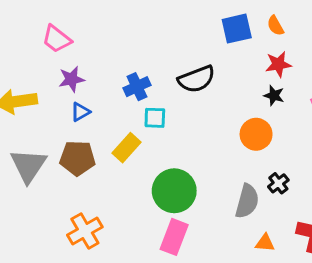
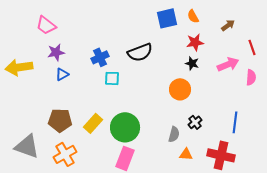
yellow rectangle: (127, 148) -> (93, 123), moved
brown pentagon: (77, 158) -> (60, 120), moved
gray triangle: (28, 165) -> (27, 146), moved, turned -44
gray semicircle: (247, 201) -> (174, 134), size x0.7
orange triangle: (265, 243) -> (186, 154), moved

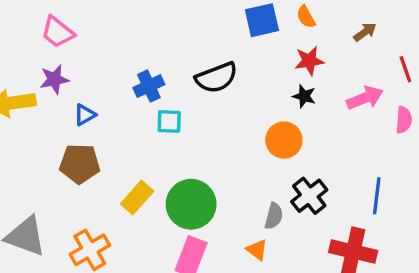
purple star: (56, 52) -> (54, 79), moved
brown pentagon: (60, 120) -> (80, 164), moved
black cross: (195, 122) -> (309, 196), size x1.5
orange triangle: (186, 154) -> (257, 250), moved, turned 32

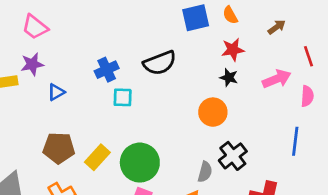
brown pentagon: (80, 164) -> (59, 148), moved
blue line: (377, 196) -> (295, 141), moved

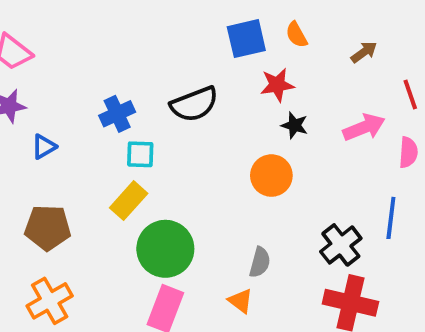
red star: (233, 50) -> (277, 85), moved
black cross: (233, 156) -> (341, 245), moved
yellow rectangle: (97, 157) -> (129, 201), moved

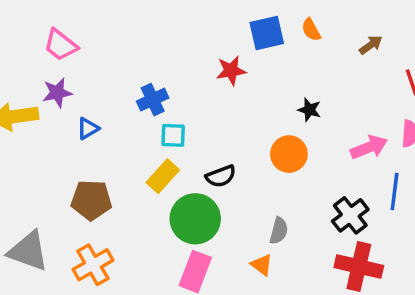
red star: (277, 85) -> (231, 71), moved
black semicircle: (194, 104) -> (221, 176), moved, size x0.7
pink arrow: (364, 127) -> (369, 147), moved

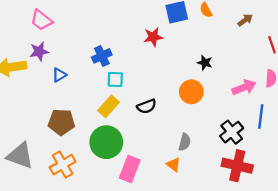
green circle: (195, 219) -> (106, 142), moved

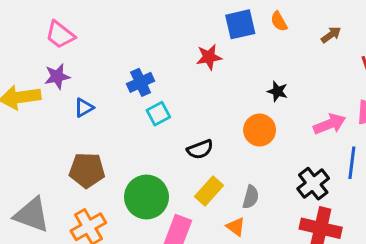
cyan square: (115, 79) -> (158, 114), turned -30
yellow rectangle: (109, 106) -> (209, 191), moved

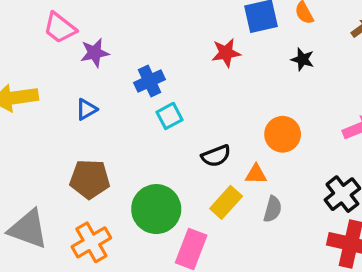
purple star: (57, 76) -> (95, 53), moved
black star: (277, 91) -> (303, 59), moved
orange triangle: (236, 227) -> (256, 174), moved, turned -36

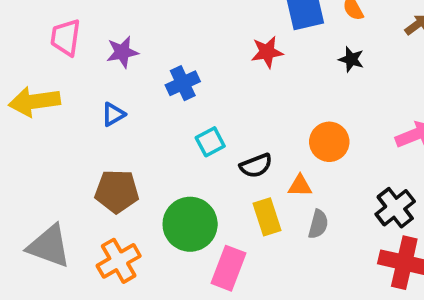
pink trapezoid: (60, 28) -> (66, 37), moved, turned 60
cyan square: (170, 116) -> (210, 142), moved
yellow rectangle: (226, 202) -> (267, 217), turned -60

